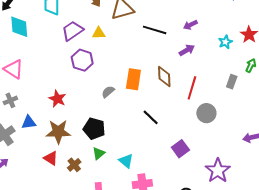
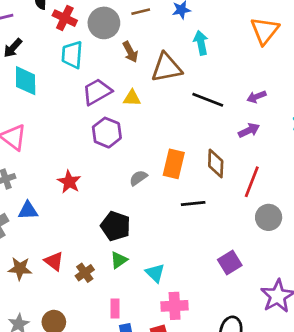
black line: (151, 117) -> (193, 204), moved, turned -54
brown star: (58, 132) -> (20, 269), moved, size x0.7

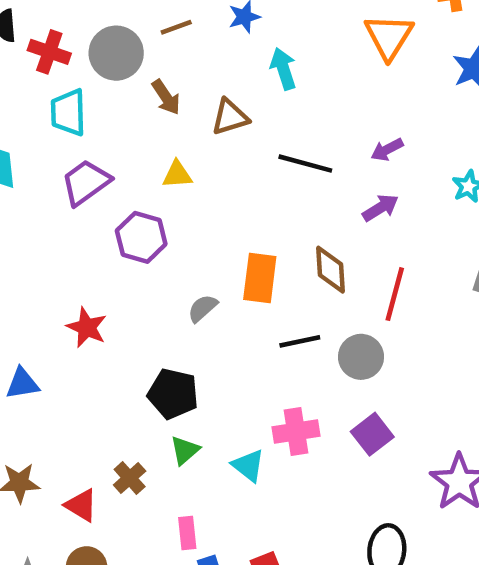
brown triangle: (166, 68) -> (230, 117), size x0.7
purple trapezoid: (97, 92) -> (86, 182), moved
gray circle: (269, 217) -> (361, 357), moved
red triangle: (54, 261) -> (81, 505), moved
pink cross: (175, 306) -> (296, 432), moved

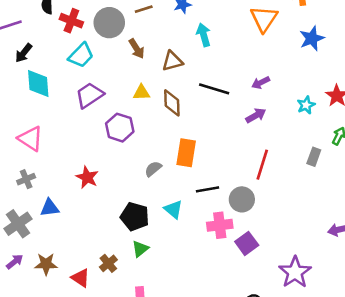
cyan trapezoid: (68, 112) -> (81, 55), turned -136
brown diamond: (330, 270) -> (172, 103), moved
pink cross: (296, 432) -> (220, 225), moved
cyan triangle: (248, 466) -> (173, 209), moved

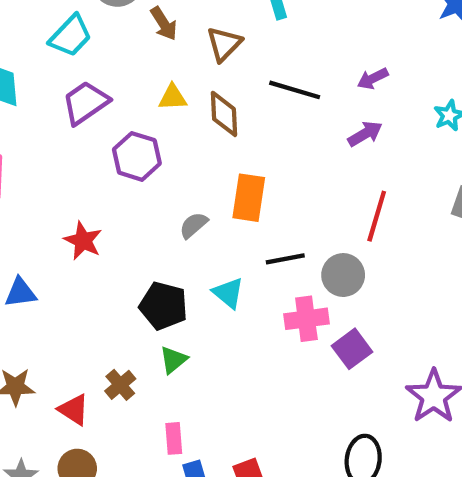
brown triangle: (172, 61) -> (224, 44), turned -30

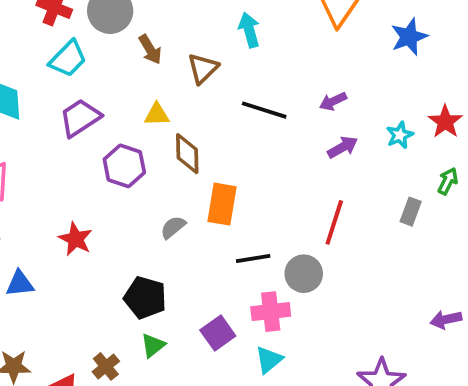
brown diamond: (224, 114) -> (187, 154), moved
purple arrow: (365, 134) -> (343, 147), moved
cyan triangle: (228, 293) -> (269, 360), moved, turned 40
purple square: (352, 349) -> (218, 333), moved

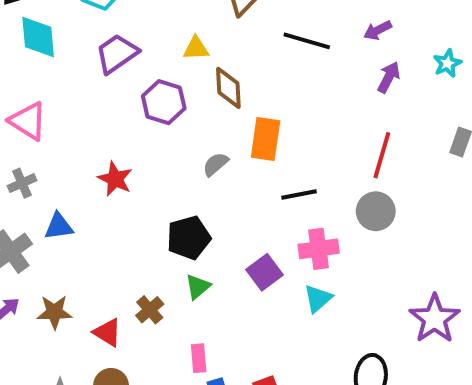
purple arrow: (343, 147) -> (389, 77), turned -32
gray circle: (304, 274) -> (376, 211), moved
black pentagon: (145, 298) -> (189, 238), turned -30

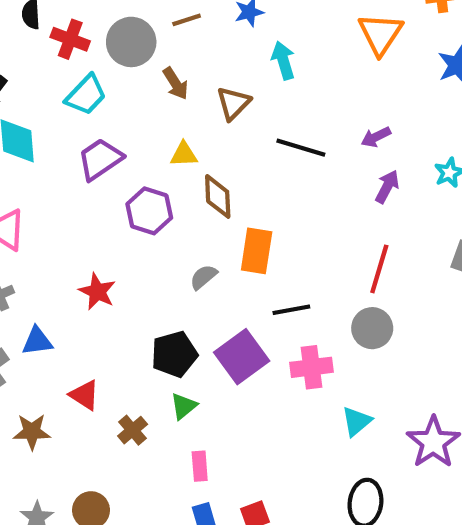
purple square: (264, 272) -> (242, 357), moved, size x1.4
cyan triangle: (318, 299) -> (357, 421), moved
red triangle: (107, 332) -> (84, 395), moved
pink rectangle: (199, 358) -> (200, 466), moved

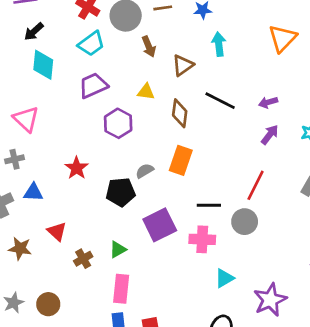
brown diamond: (218, 196) -> (180, 113), moved
black line: (291, 310) -> (209, 205), moved
black pentagon: (174, 354) -> (121, 192), moved
pink rectangle: (200, 466) -> (121, 289), size x1.5

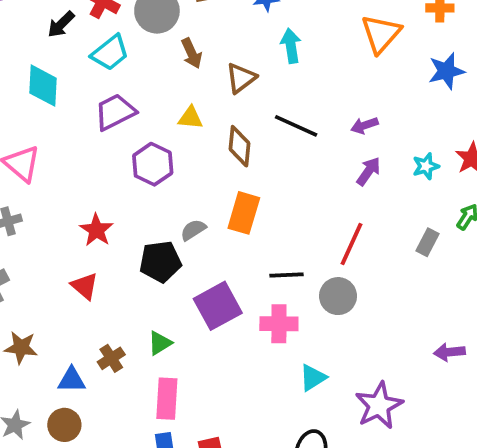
black arrow: (34, 31) -> (61, 24), moved
blue triangle: (33, 192) -> (72, 380), moved
red triangle: (57, 231) -> (85, 286), moved

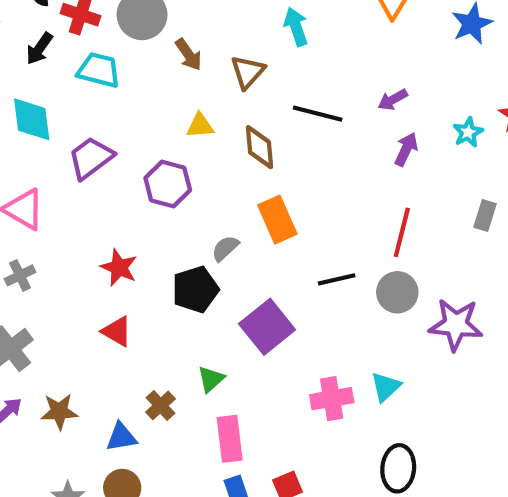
cyan trapezoid: (110, 53) -> (99, 70), turned -117
purple trapezoid: (115, 112) -> (91, 158), moved
orange rectangle: (244, 213) -> (277, 220), turned -30
pink cross: (279, 324) -> (332, 399), moved
purple star: (379, 405) -> (456, 325), moved, turned -30

